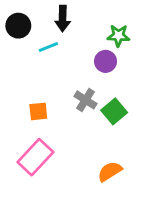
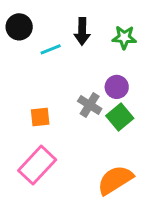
black arrow: (63, 18) -> (82, 31), moved
purple circle: (106, 61) -> (117, 87), moved
orange semicircle: (110, 171) -> (115, 180), size x1.4

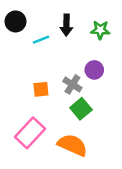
orange square: (40, 117) -> (41, 89), moved
green square: (120, 117) -> (81, 109), moved
orange semicircle: (115, 180) -> (72, 145), moved, turned 56

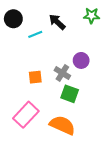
black arrow: (66, 25) -> (57, 22), turned 132
green star: (100, 30) -> (92, 16), moved
green square: (81, 109) -> (70, 94), turned -30

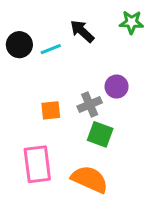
black circle: (13, 19) -> (19, 45), moved
gray cross: (62, 73) -> (90, 104), turned 35
pink rectangle: (26, 115) -> (37, 164), turned -50

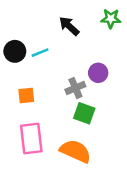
black circle: (19, 45) -> (15, 51), moved
cyan line: (51, 49) -> (40, 53), moved
orange square: (51, 110) -> (26, 96), moved

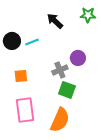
orange semicircle: (75, 151) -> (60, 120), turned 90

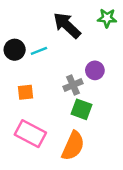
black arrow: (55, 21) -> (67, 25), size x1.4
pink rectangle: (25, 110) -> (30, 134), turned -55

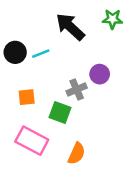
green square: (82, 109) -> (60, 113), moved
orange semicircle: (73, 146) -> (77, 153), size x0.7

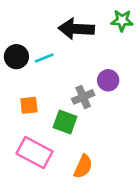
black arrow: (70, 27) -> (76, 29), turned -40

